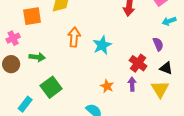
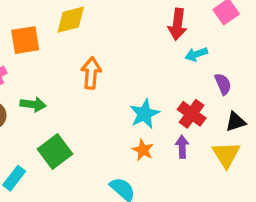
cyan arrow: (169, 21) -> (196, 54), moved
cyan star: (102, 45) -> (145, 114), moved
black triangle: (166, 68) -> (236, 122), turned -40

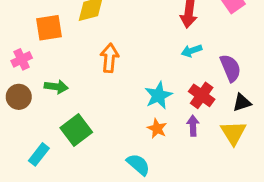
cyan arrow: (196, 54) -> (192, 51), moved
purple semicircle: (223, 84) -> (230, 68), size x1.4

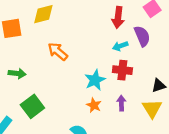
orange arrow: (109, 58) -> (58, 51), turned -55
purple semicircle: (230, 68) -> (142, 36), moved
red cross: (202, 95) -> (122, 70), moved, turned -30

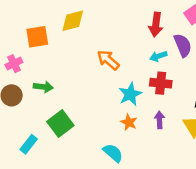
orange arrow: (58, 51) -> (108, 60), moved

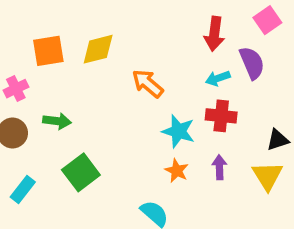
yellow diamond: (73, 21) -> (98, 49), moved
cyan star: (130, 94) -> (178, 131), turned -30
cyan rectangle: (29, 144) -> (23, 189), moved

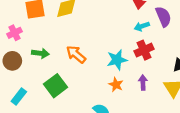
orange arrow: (148, 83) -> (76, 54), moved
red cross: (221, 116) -> (144, 50), turned -30
cyan star: (178, 131) -> (117, 60), turned -30

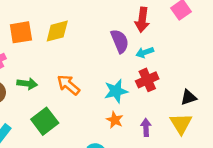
purple semicircle: (163, 17) -> (120, 41), moved
purple arrow: (143, 82) -> (146, 127), moved

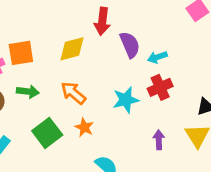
red arrow: (142, 20) -> (102, 21), moved
yellow diamond: (57, 31) -> (72, 49), moved
orange square: (21, 32) -> (21, 53), moved
orange star: (115, 120) -> (84, 127), moved

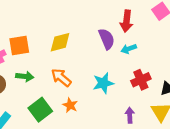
red arrow: (102, 21) -> (126, 21), moved
red cross: (160, 87) -> (141, 80), moved

